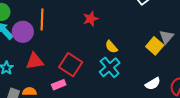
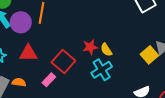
red star: (91, 19) -> (90, 47), moved
pink rectangle: (59, 85) -> (49, 80), turned -32

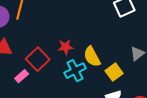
yellow semicircle: (106, 50) -> (92, 57), moved, size x1.5
yellow square: (149, 55) -> (114, 72), moved

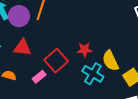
cyan cross: (75, 71) -> (93, 74), turned -35

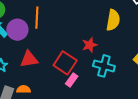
yellow semicircle: (110, 61) -> (113, 20), moved, turned -130
pink rectangle: (39, 77) -> (72, 80), moved

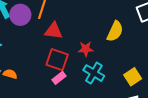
red triangle: (29, 59) -> (54, 31), moved
red square: (65, 63) -> (57, 60), turned -30

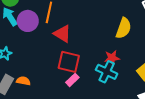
red triangle: (54, 31) -> (62, 34), turned 30
red star: (86, 49) -> (112, 58), moved

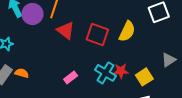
red star: (112, 58) -> (121, 71), moved
red square: (69, 62) -> (97, 35), moved

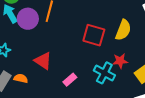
red triangle: (66, 30) -> (43, 61), moved
red star: (121, 71) -> (120, 61), moved

